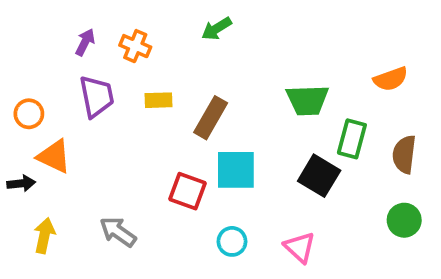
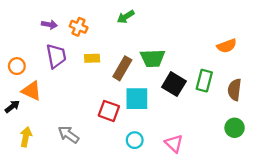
purple arrow: (85, 42) -> (49, 25), turned 72
green trapezoid: (307, 100) -> (153, 58), moved
black square: (319, 176) -> (174, 84), moved
black arrow: (21, 183) -> (12, 106), turned -32

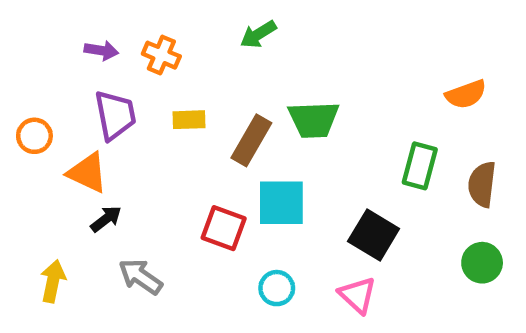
black square: (174, 84) -> (374, 235), moved
orange triangle: (31, 91) -> (88, 173), moved
black arrow: (12, 106) -> (106, 219), moved

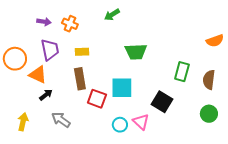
orange semicircle: (466, 94) -> (215, 41), moved
orange circle: (34, 136) -> (15, 59), size x1.5
brown rectangle: (251, 140) -> (80, 79), moved, turned -40
pink triangle: (357, 295) -> (141, 122), moved

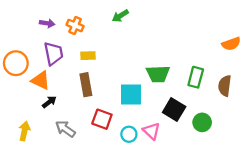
green trapezoid: (136, 52) -> (158, 74), moved
red square: (97, 99) -> (102, 119), moved
green circle: (209, 114) -> (202, 122), moved

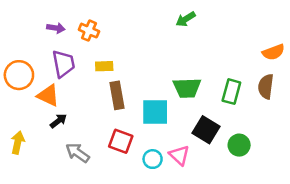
green arrow: (120, 16) -> (186, 19), moved
brown rectangle: (86, 85) -> (117, 95), moved
brown semicircle: (225, 86) -> (266, 87), moved
yellow arrow: (24, 131) -> (18, 143), moved

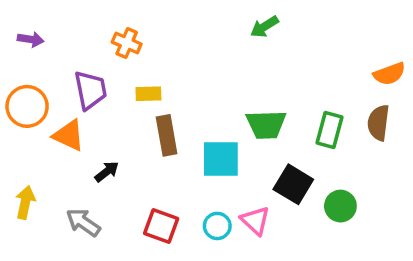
purple arrow: (56, 28) -> (31, 39), moved
black arrow: (58, 121) -> (107, 172), moved
red square: (121, 141) -> (161, 226), moved
gray arrow: (77, 153) -> (83, 222), moved

